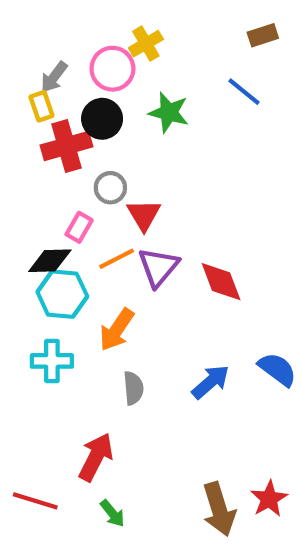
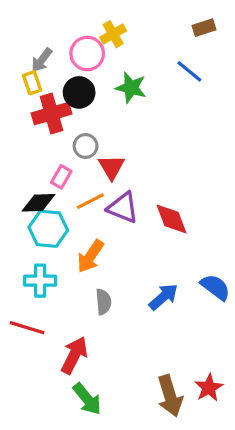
purple triangle: (158, 267) -> (123, 208), turned -48
red line: (35, 501) -> (27, 328), moved
green arrow: (112, 513) -> (87, 399), size x1.5

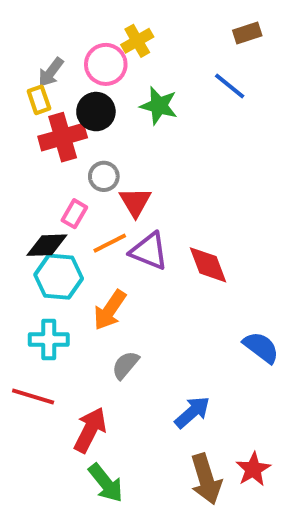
blue arrow: (163, 297) -> (192, 412), moved
gray semicircle: (103, 302) -> (125, 365), turned -135

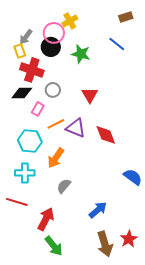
black circle: (96, 112) -> (51, 47), moved
red cross: (63, 137) -> (32, 70), turned 35
red triangle: (135, 202) -> (90, 95), moved
black diamond: (47, 245) -> (22, 93), moved

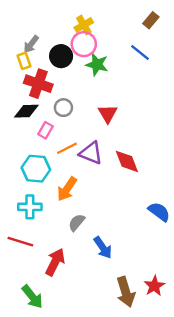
brown rectangle: (126, 17) -> (151, 20), turned -32
pink circle: (54, 33) -> (84, 44), moved
blue arrow: (98, 210) -> (103, 248), moved, turned 96
green arrow: (54, 246) -> (32, 297), moved

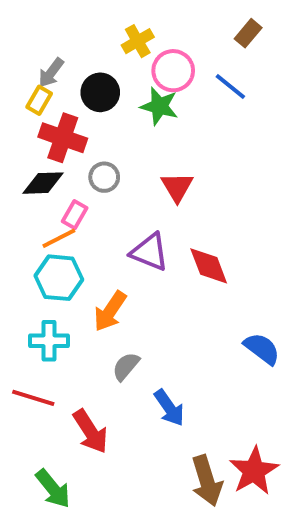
pink circle: (84, 44) -> (173, 71), moved
yellow rectangle: (24, 61) -> (39, 100), turned 49
orange line: (67, 148) -> (59, 238), moved
red arrow: (55, 262) -> (90, 431), turned 120
red star: (154, 286) -> (254, 471), size x1.4

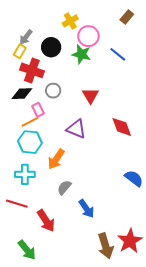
blue line: (230, 86) -> (118, 54), moved
pink rectangle: (75, 215) -> (38, 110), turned -56
red diamond: (209, 266) -> (122, 127), moved

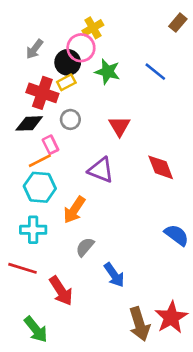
brown rectangle: (127, 17) -> (178, 23), moved
pink circle: (88, 36) -> (81, 48), moved
yellow rectangle: (20, 51) -> (66, 82), moved, turned 32

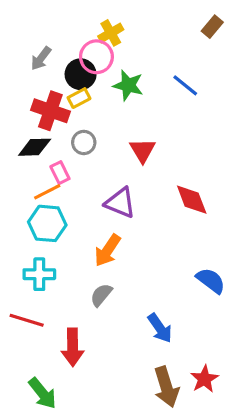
orange arrow: (74, 210) -> (108, 250), moved
blue arrow: (114, 275) -> (160, 328), moved
red arrow: (61, 291) -> (73, 347), turned 32
red star: (171, 317) -> (204, 379), size x0.7

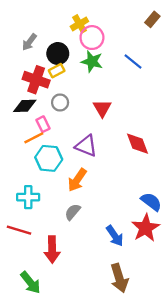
pink circle: (96, 57) -> (92, 38), moved
cyan hexagon: (47, 223) -> (49, 158), moved
red star: (204, 379) -> (146, 228), moved, size x1.4

